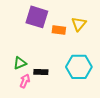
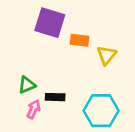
yellow triangle: (79, 24) -> (107, 55), moved
cyan hexagon: (79, 67) -> (101, 111), moved

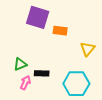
yellow triangle: (107, 55) -> (88, 49), moved

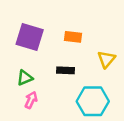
purple square: (38, 17) -> (30, 37), moved
black rectangle: (42, 73) -> (66, 70), moved

